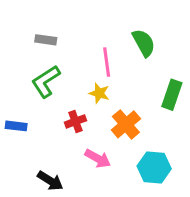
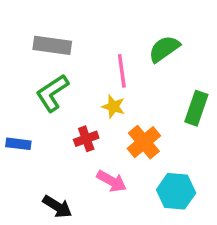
gray rectangle: (46, 40) -> (52, 45), size x1.5
green semicircle: (144, 43) -> (164, 49), turned -96

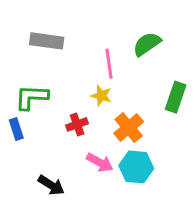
green L-shape: (52, 93) -> (31, 97), moved, turned 36
blue rectangle: (18, 144) -> (16, 129), turned 65
cyan hexagon: (176, 191) -> (136, 167), moved

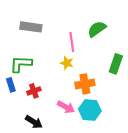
red cross: (77, 124) -> (34, 91), moved
orange cross: (129, 128) -> (85, 84), turned 30

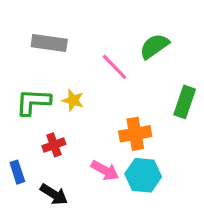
pink line: (72, 42) -> (114, 67), turned -36
yellow star: (67, 63) -> (73, 100), moved
blue rectangle: (11, 85) -> (17, 172), moved

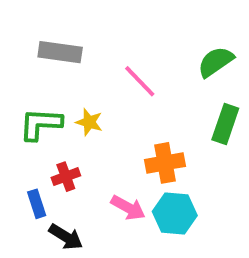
green semicircle: (154, 46) -> (216, 62), moved
blue rectangle: (17, 172) -> (37, 204), moved

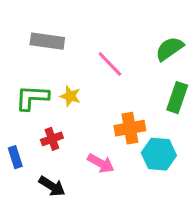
blue rectangle: (37, 204) -> (15, 157), moved
cyan hexagon: (175, 214) -> (159, 154), moved

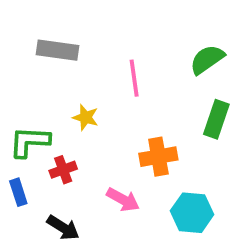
pink line: (110, 64) -> (134, 78), turned 36
green L-shape: (32, 98) -> (29, 142), moved
cyan hexagon: (159, 154) -> (192, 213), moved

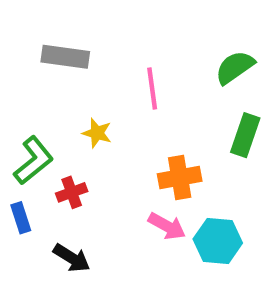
green L-shape: (29, 142) -> (33, 161), turned 138
pink arrow: (123, 200) -> (167, 226), moved

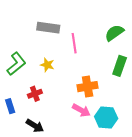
gray rectangle: (65, 57) -> (48, 28), moved
green L-shape: (33, 161) -> (16, 64), moved

